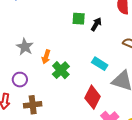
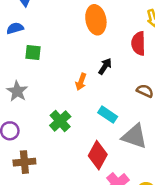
green square: (79, 19) -> (33, 53), moved
orange arrow: (46, 57) -> (81, 82), moved

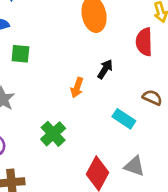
cyan rectangle: (108, 115) -> (124, 119), moved
gray triangle: (134, 136) -> (134, 166), moved, size x0.7

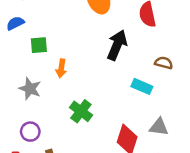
black arrow: (105, 69) -> (117, 45), size x1.6
orange arrow: (77, 88) -> (61, 68), moved

